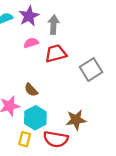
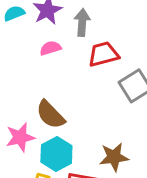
red trapezoid: (56, 54) -> (103, 54), moved
brown semicircle: (31, 90) -> (50, 115), size x1.5

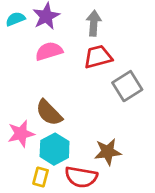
gray arrow: (82, 22) -> (94, 23), moved
pink semicircle: (50, 48) -> (49, 51), size x1.4

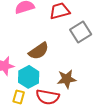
brown semicircle: (49, 113) -> (39, 51), moved, turned -80

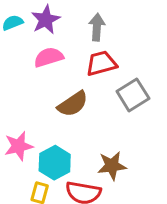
brown semicircle: (39, 51) -> (73, 104), moved

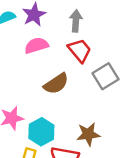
red trapezoid: (101, 63) -> (80, 50), turned 65

